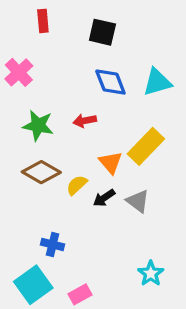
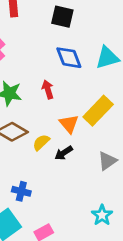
red arrow: (85, 121) -> (48, 89), turned 84
gray triangle: (138, 201) -> (107, 161), moved, turned 48

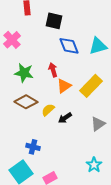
black square: (62, 17) -> (54, 21), moved
orange triangle: (69, 124) -> (64, 86), moved, turned 35

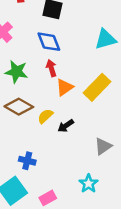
blue diamond: (69, 46) -> (49, 42), moved
gray triangle: (98, 124) -> (103, 146), moved
cyan star: (94, 165) -> (89, 184), moved

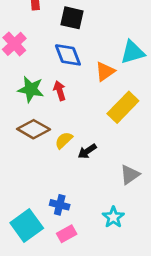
red arrow: (51, 68) -> (60, 91), moved
orange triangle: (65, 87) -> (105, 71), moved
blue cross: (27, 161) -> (60, 205), moved

